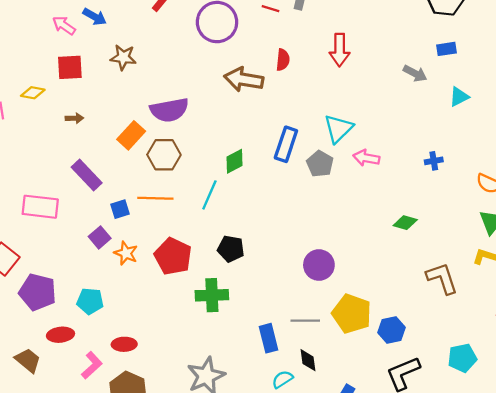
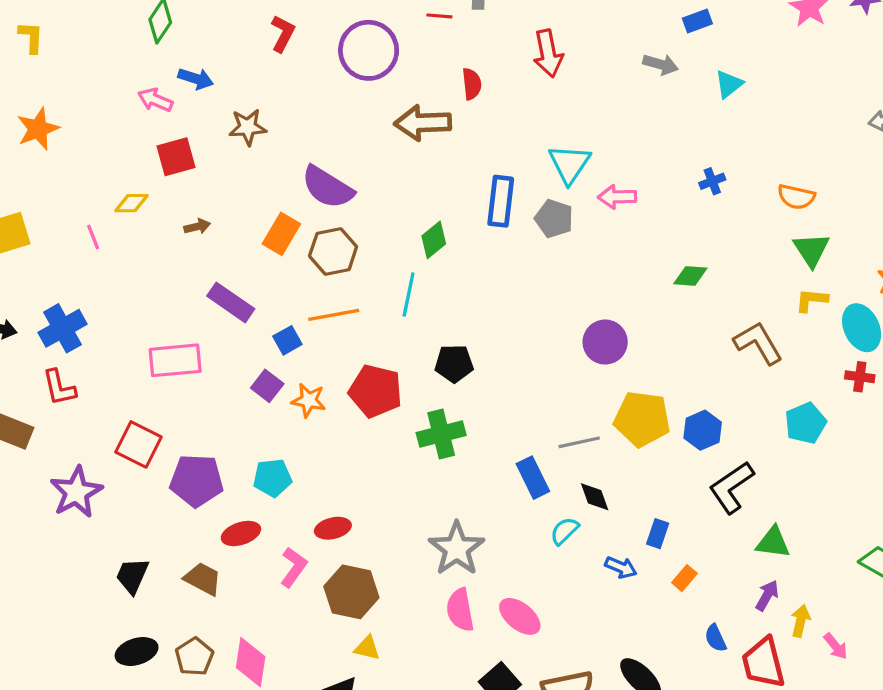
purple semicircle: (169, 110) -> (327, 187), turned 54
purple circle: (319, 265) -> (605, 342), moved
cyan pentagon: (462, 358) -> (806, 423), moved

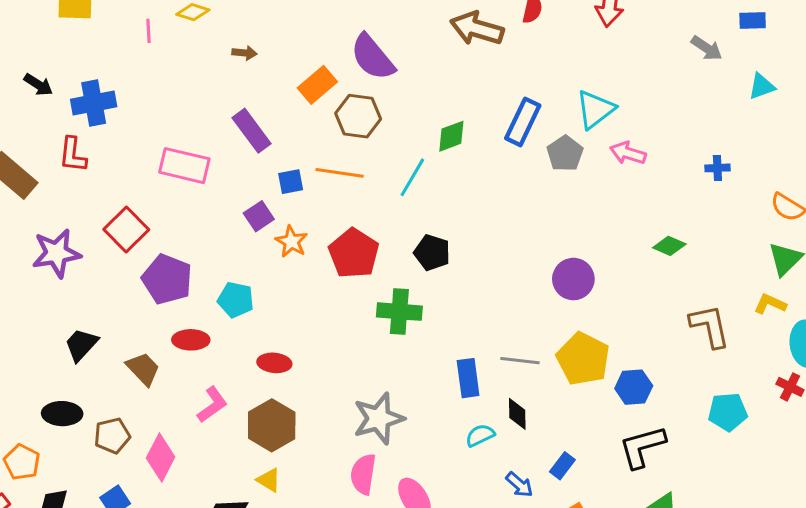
pink L-shape: (294, 567) -> (212, 405), moved

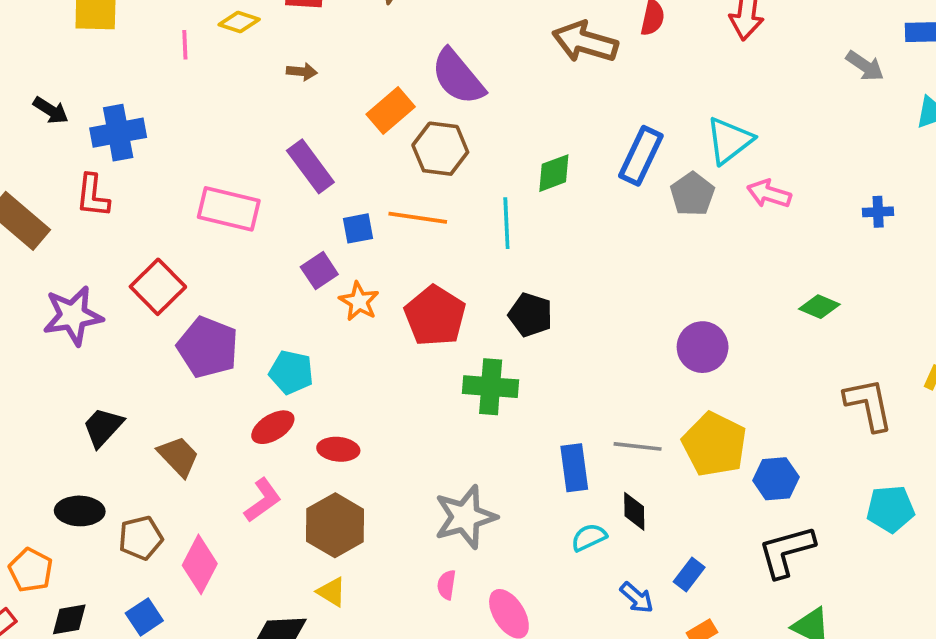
cyan line: (412, 177) -> (506, 223), turned -33
red ellipse: (191, 340) -> (273, 427), moved, turned -32
pink semicircle: (363, 474) -> (447, 585), size x0.6

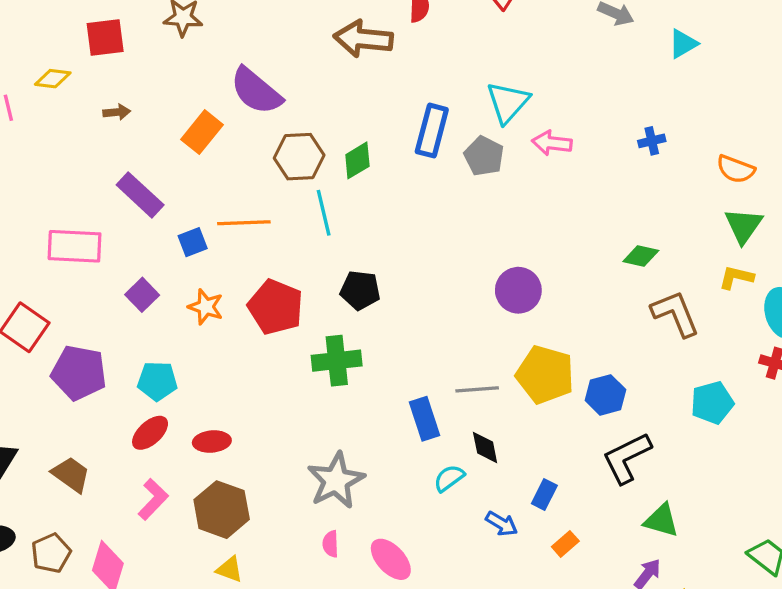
brown hexagon: (440, 149) -> (299, 157), moved
purple square: (319, 271) -> (142, 295), moved
green diamond: (819, 307) -> (641, 256), moved

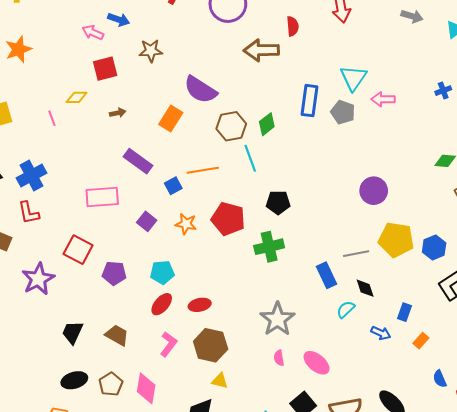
purple pentagon: (79, 373) -> (114, 273), size x0.7

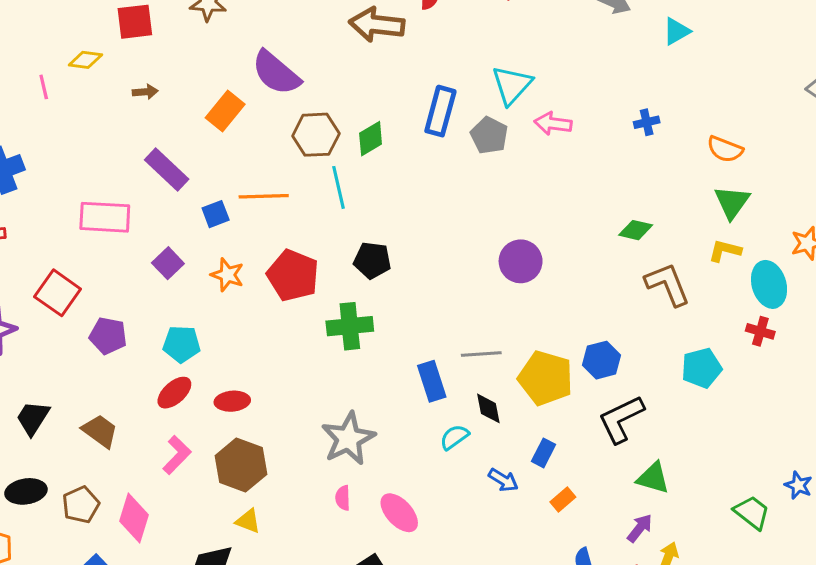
yellow pentagon: (396, 240) -> (546, 378), moved

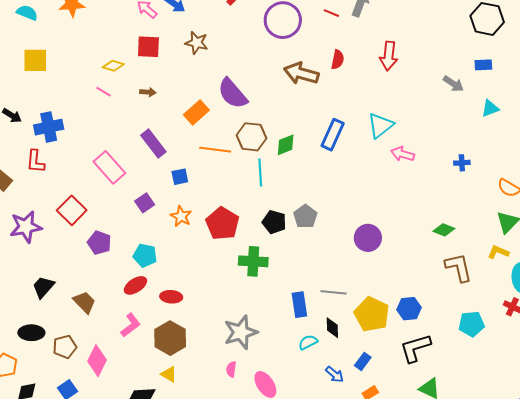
pink line: (44, 87) -> (103, 92), moved, turned -56
gray pentagon: (489, 135) -> (305, 216), moved
orange line: (264, 196) -> (215, 150), moved
pink rectangle: (105, 217) -> (109, 167), turned 36

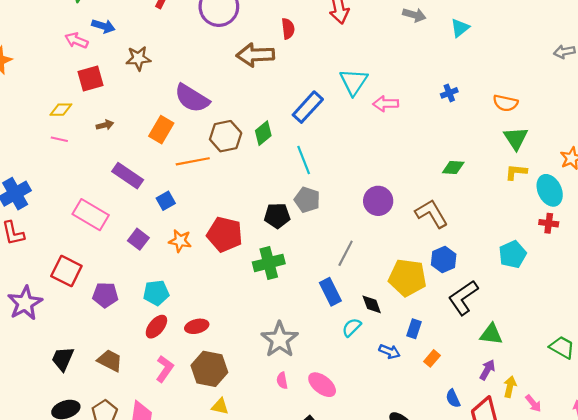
blue rectangle: (333, 135) -> (308, 107), turned 36
cyan line: (260, 172) -> (304, 160), moved
brown L-shape: (459, 267) -> (432, 214), moved
gray line: (334, 292) -> (346, 253), moved, turned -50

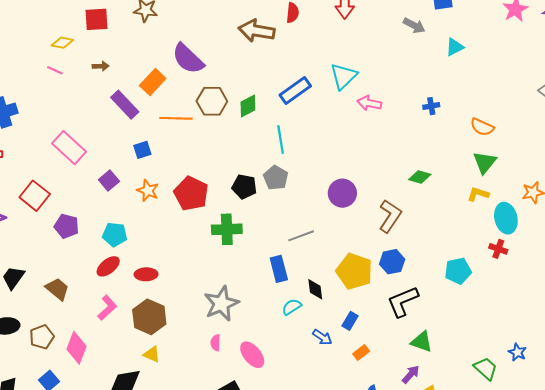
purple rectangle: (128, 176) -> (125, 105), moved
brown L-shape: (432, 214) -> (390, 216), turned 52
gray line: (346, 253) -> (301, 236), turned 30

